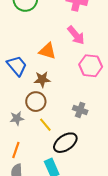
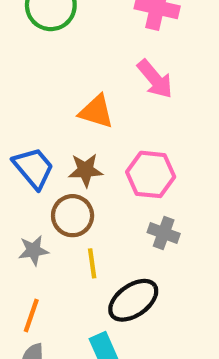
blue trapezoid: (17, 66) -> (33, 168), moved
pink hexagon: (91, 66) -> (151, 174), moved
yellow line: (45, 125) -> (92, 263), turned 32

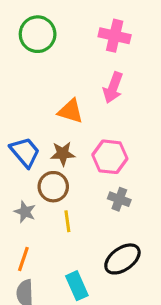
pink arrow: (155, 79) -> (113, 88), turned 60
gray star: (33, 250) -> (25, 212), turned 30
black ellipse: (133, 300) -> (122, 259), moved

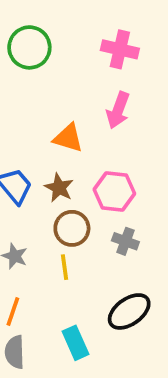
brown star: (63, 154) -> (59, 188), turned 30
brown circle: (53, 187) -> (72, 228), moved

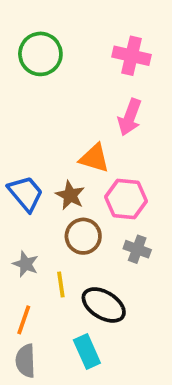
orange triangle: (68, 138) -> (94, 158), moved
yellow line: (65, 267) -> (61, 285), moved
black ellipse: (129, 311) -> (104, 305), moved, turned 66

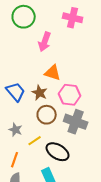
pink arrow: (130, 117) -> (45, 42), moved
gray cross: (137, 249) -> (76, 122), size x1.6
yellow line: (61, 285) -> (35, 141), turned 64

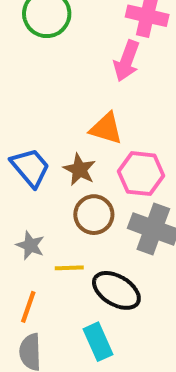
pink arrow: (45, 42) -> (127, 61), moved
yellow line: (35, 141) -> (69, 268), turned 32

